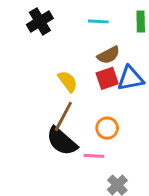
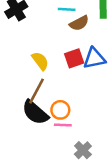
brown semicircle: (109, 55) -> (79, 23), moved
orange circle: (107, 128) -> (60, 110), moved

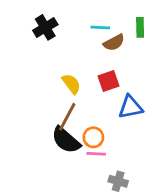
blue triangle: (94, 58) -> (130, 107), moved
gray cross: (83, 150) -> (118, 181), turned -30

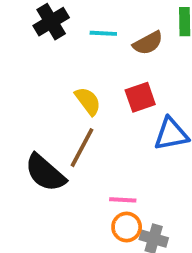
cyan line: (100, 27) -> (103, 33), moved
orange circle: (93, 137) -> (127, 227), moved
black semicircle: (66, 140) -> (45, 173), moved

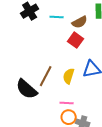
red square: (140, 97) -> (76, 40), moved, turned -35
yellow semicircle: (88, 101) -> (69, 76), moved, turned -126

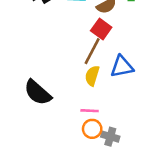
brown line: (46, 76) -> (92, 51), moved

